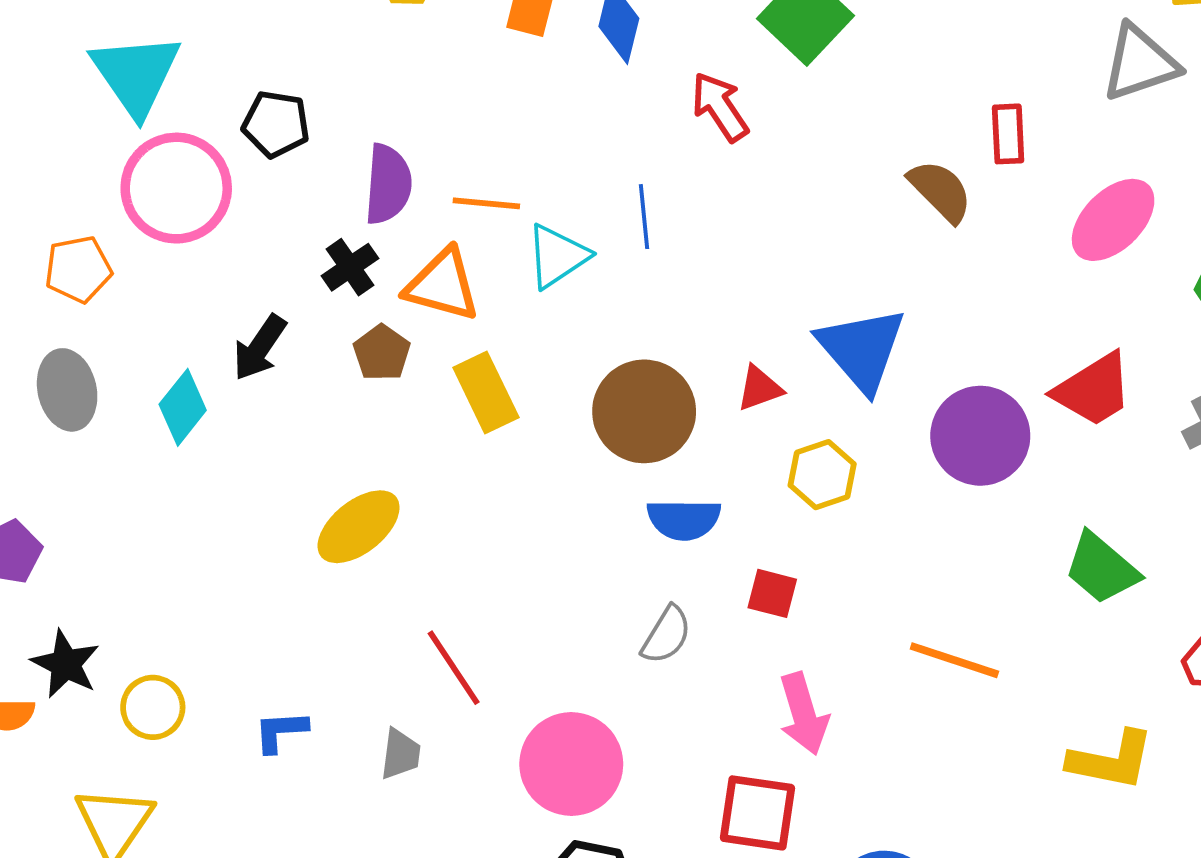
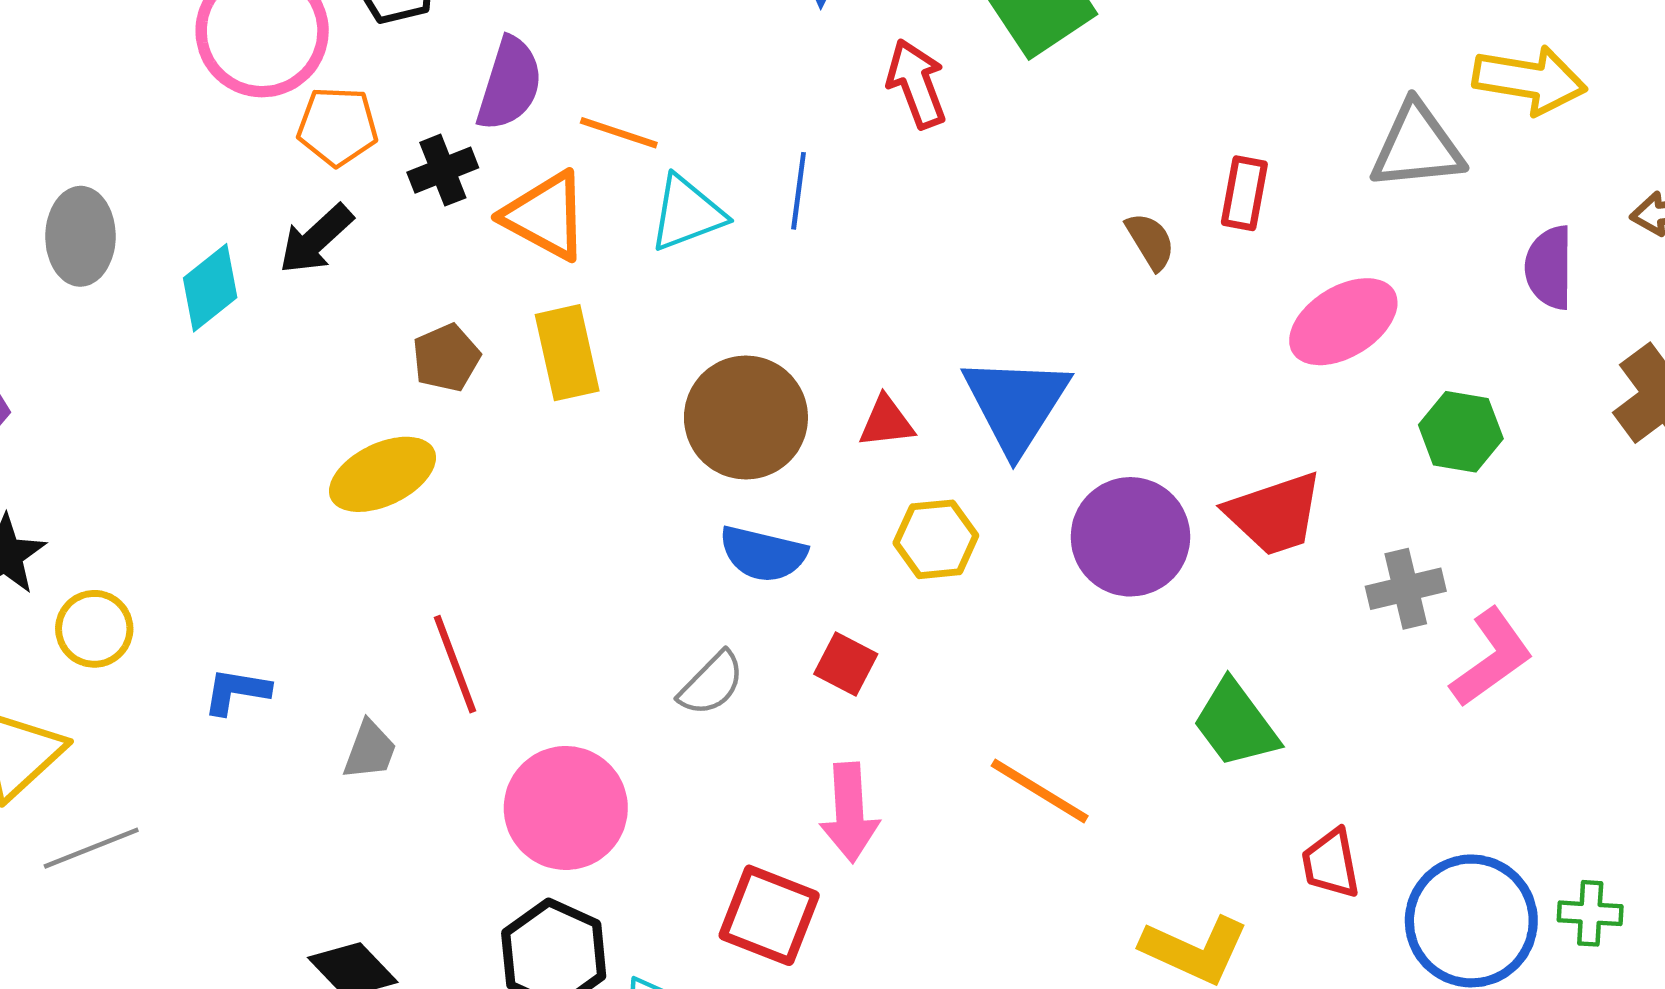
brown semicircle: (940, 191) -> (1150, 241), size x0.7
orange pentagon: (78, 269) -> (338, 126), moved
brown pentagon: (382, 353) -> (446, 358), moved

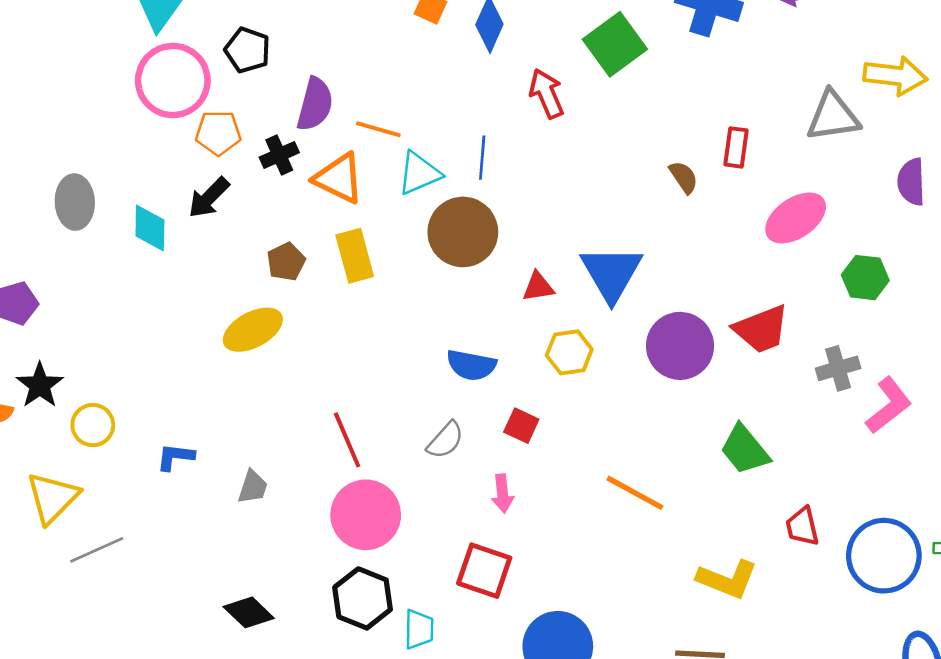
cyan diamond: (210, 288) -> (150, 228), turned -48
brown circle: (746, 418) -> (463, 232), moved
red line: (455, 664) -> (347, 440), moved
pink arrow: (850, 812) -> (502, 494), moved, size x0.7

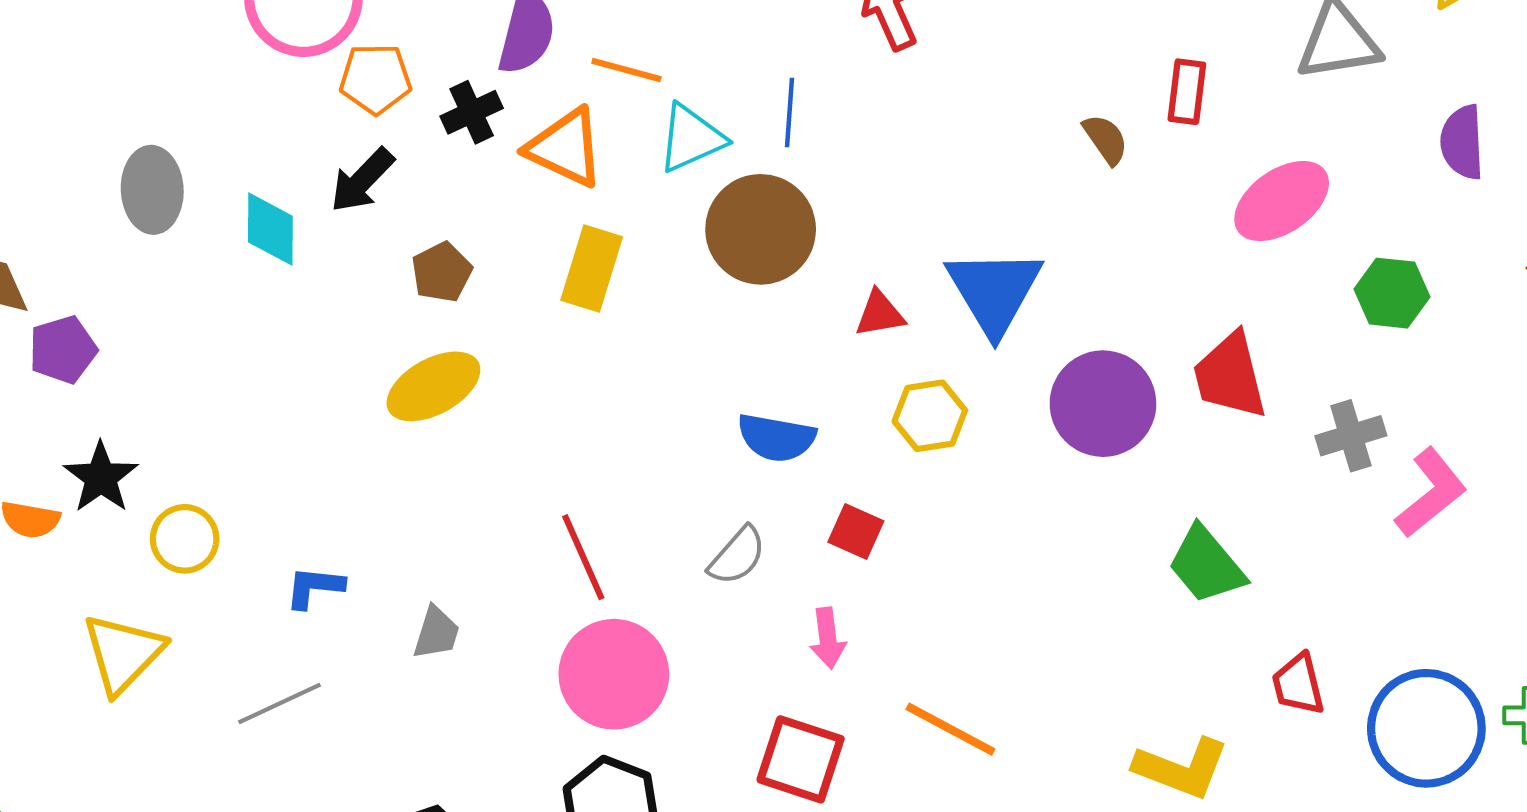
yellow rectangle: (355, 256) -> (592, 269), turned 33
brown pentagon: (286, 262) -> (442, 272), moved
red trapezoid: (761, 329) -> (1230, 376), turned 98
orange line: (635, 493) -> (950, 729), moved
gray line: (97, 550) -> (279, 704), moved

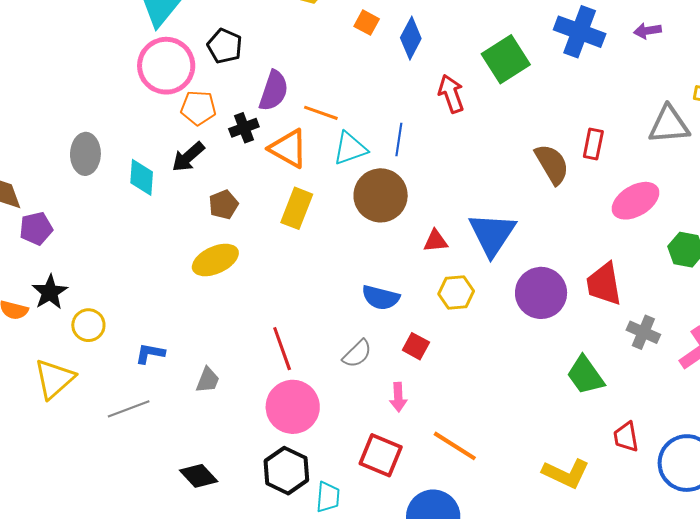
brown semicircle: (1106, 139) -> (552, 164), size x1.6
gray cross: (1351, 436) -> (643, 332), moved, turned 36

